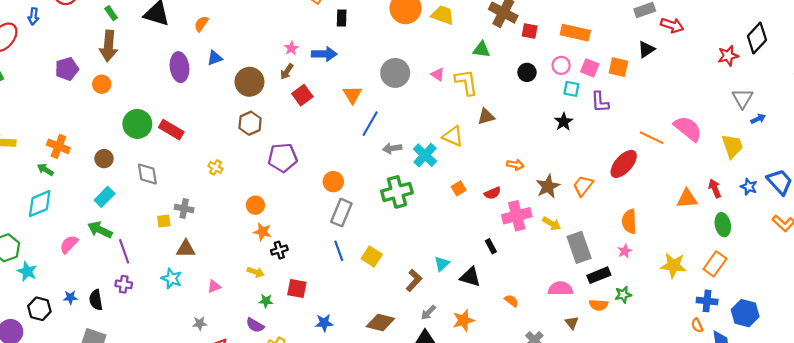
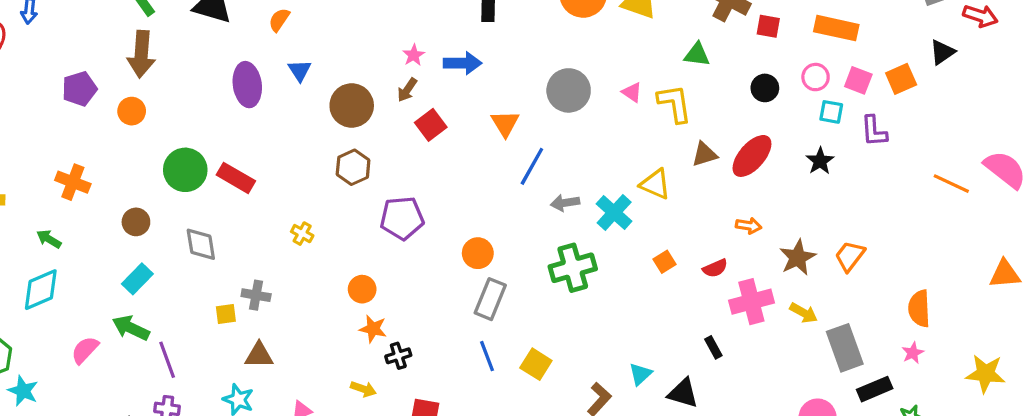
blue triangle: (215, 58) -> (300, 71), turned -42
orange square: (618, 67) -> (901, 79), turned -36
orange cross: (58, 146) -> (73, 182), moved
red ellipse: (624, 164) -> (752, 156), moved

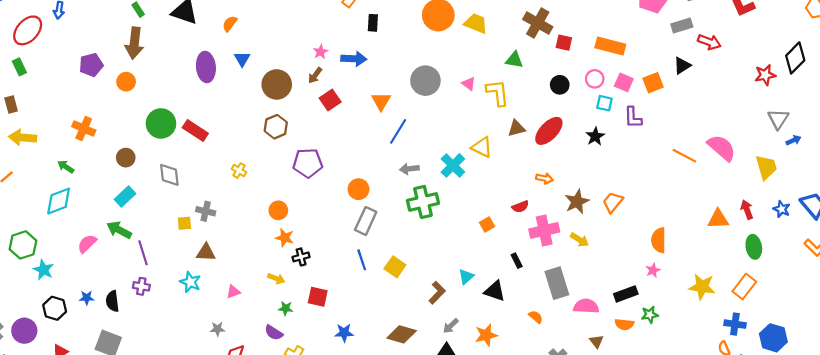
gray arrow: (565, 203) -> (409, 169), moved
orange square: (665, 262) -> (487, 225), moved
gray rectangle: (845, 348) -> (557, 283), moved

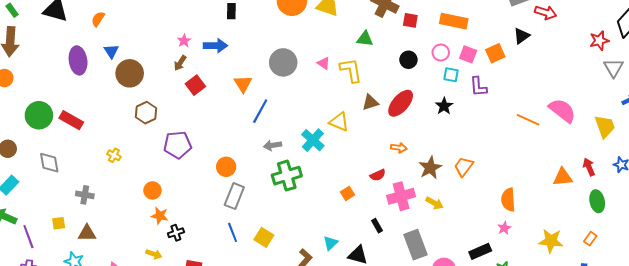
brown circle: (277, 84) -> (130, 73), moved
gray triangle: (778, 119) -> (614, 68), moved
yellow square: (184, 223) -> (59, 223), moved
orange rectangle: (744, 287) -> (590, 239), size x0.6

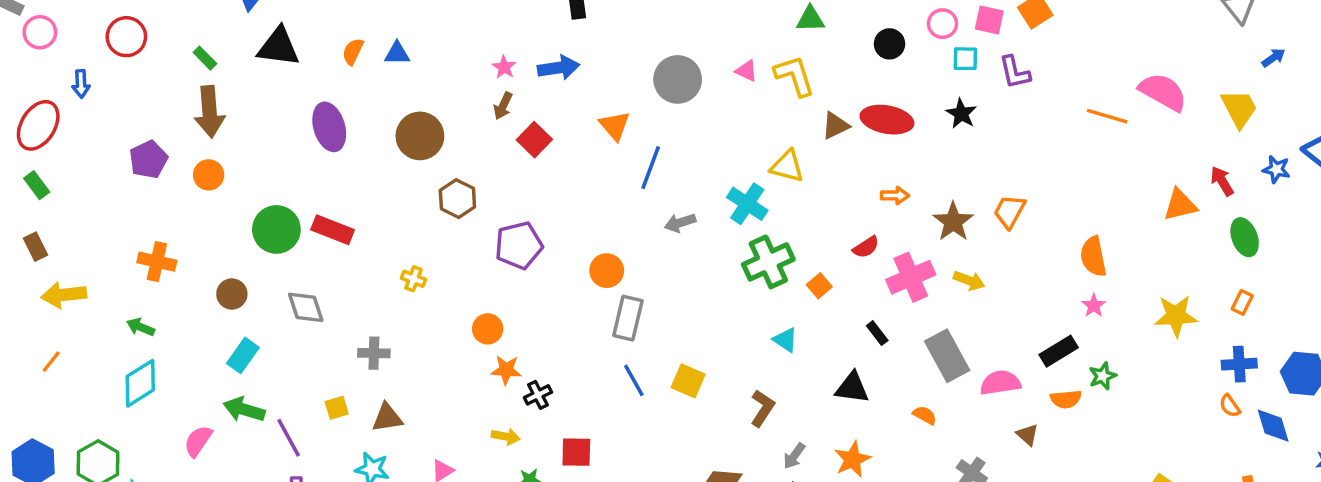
blue triangle: (111, 51) -> (397, 54), moved, turned -49
red ellipse: (401, 103) -> (887, 120), turned 68
green cross: (287, 176) -> (768, 262), moved
cyan triangle: (331, 243) -> (785, 340), moved, turned -35

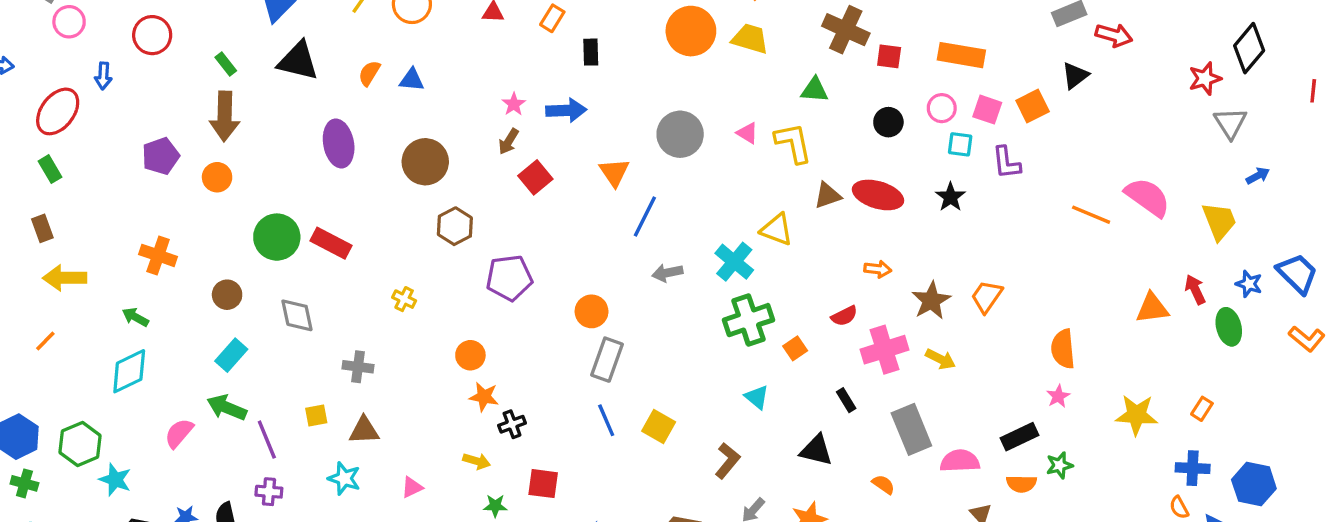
green ellipse: (1245, 237) -> (1229, 327), moved

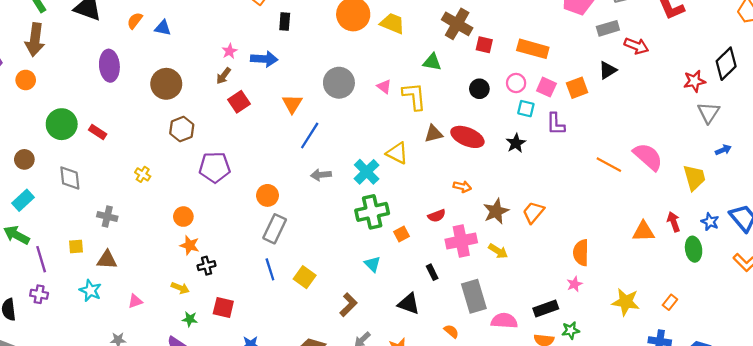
red rectangle: (331, 243) -> (98, 132), size x0.7

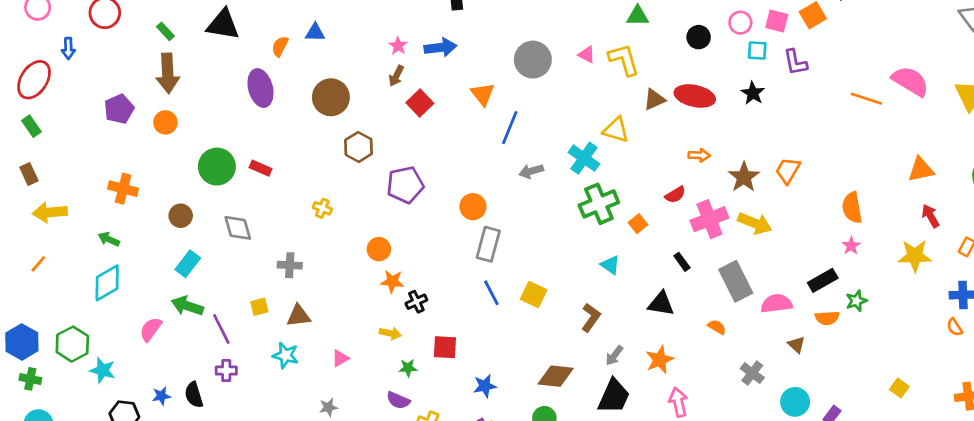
orange semicircle: (135, 21) -> (280, 46), moved
red arrow: (674, 222) -> (930, 216), moved
yellow arrow: (498, 251) -> (755, 223), size x1.4

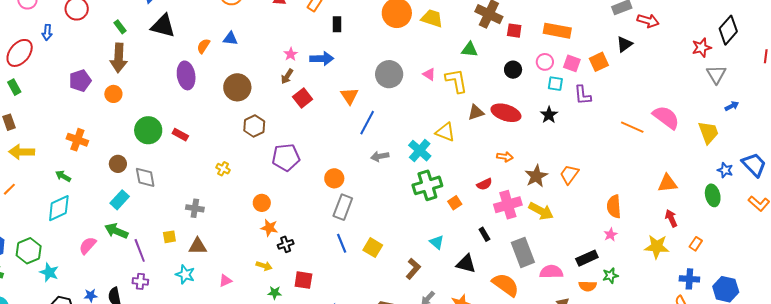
gray diamond: (238, 228) -> (145, 177), moved
cyan triangle: (610, 265) -> (437, 242), moved
orange semicircle: (717, 327) -> (506, 285), size x2.0

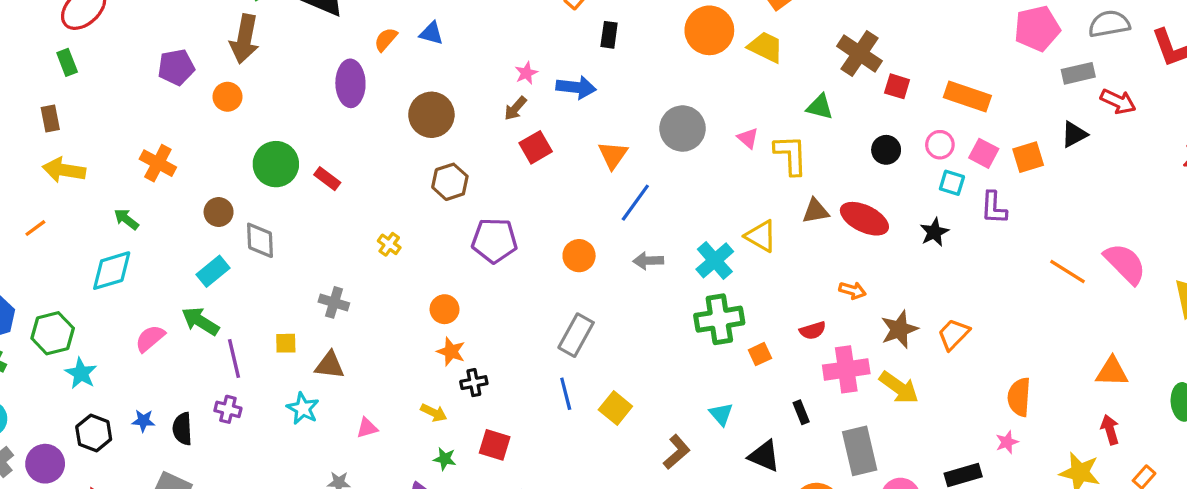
orange circle: (334, 178) -> (579, 256), moved

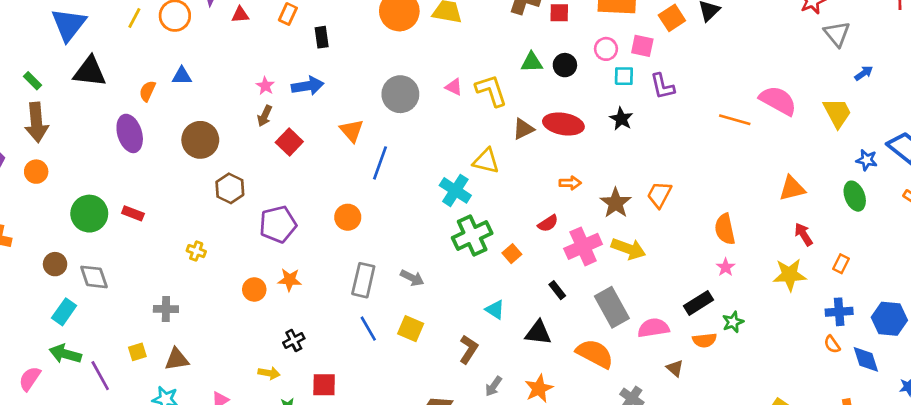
green triangle: (820, 107) -> (532, 62), moved
orange square: (1028, 157) -> (672, 18), moved
gray arrow: (648, 261) -> (412, 278), moved, turned -135
orange star: (451, 352) -> (290, 280), moved

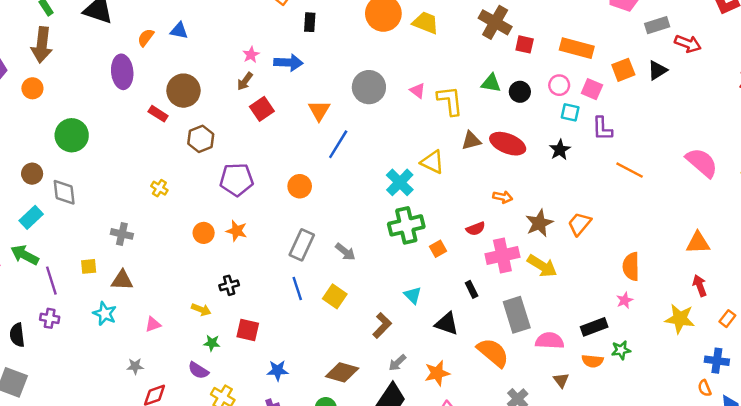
orange line: (735, 120) -> (630, 170), moved
red rectangle: (133, 213) -> (158, 114), moved

